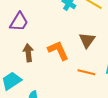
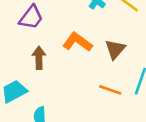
orange L-shape: (58, 50) -> (77, 42), moved, turned -35

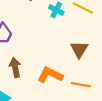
orange L-shape: (77, 42) -> (50, 75), moved

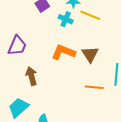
orange L-shape: (50, 75) -> (63, 52), moved

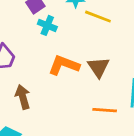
cyan cross: (66, 19) -> (47, 25), moved

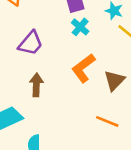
orange L-shape: (64, 65) -> (83, 68), turned -76

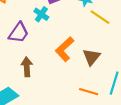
cyan cross: (80, 27) -> (41, 14), moved

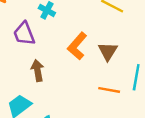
purple trapezoid: (19, 33) -> (24, 34), turned 130

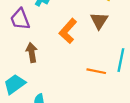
brown triangle: (108, 51) -> (99, 21), moved

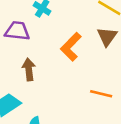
purple trapezoid: (20, 19) -> (17, 31), turned 115

